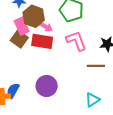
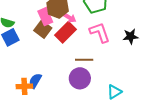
red rectangle: (42, 41) -> (65, 32), turned -55
brown line: (96, 66) -> (84, 60), moved
purple circle: (47, 86) -> (80, 78), moved

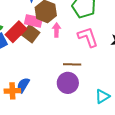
pink rectangle: (45, 17) -> (33, 21), turned -54
pink arrow: (69, 18) -> (56, 30), moved, turned -120
red rectangle: (65, 32) -> (16, 32), moved

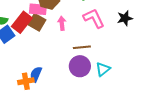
pink arrow: (56, 30) -> (62, 23), moved
cyan triangle: (102, 96) -> (103, 69), moved

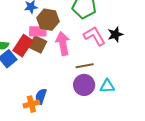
black star: (125, 18) -> (115, 34), moved
pink arrow: (62, 23) -> (63, 43), size x1.6
cyan triangle: (103, 69) -> (107, 86), turned 42

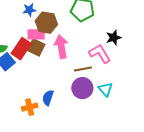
pink L-shape: (94, 36) -> (100, 54), moved
cyan triangle: (107, 86) -> (106, 89), turned 49
blue semicircle: (41, 96) -> (48, 98), moved

